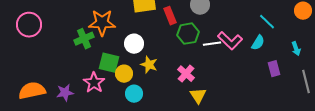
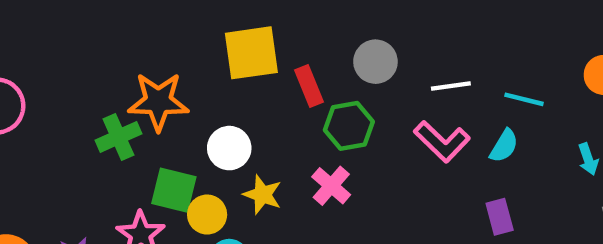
cyan line: (267, 22) -> (524, 99), turned -30
white line: (212, 44) -> (451, 86), moved
purple rectangle: (274, 69) -> (500, 217), moved
pink cross: (186, 74) -> (331, 186), moved

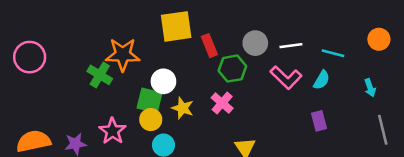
gray circle: (375, 62) -> (255, 43), moved
green cross: (118, 137) -> (100, 75), turned -35
green square: (174, 190) -> (149, 100), moved

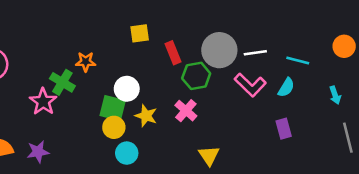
yellow square: (176, 26) -> (140, 33), size x0.6
gray circle: (255, 43) -> (219, 50), size x1.4
orange star: (123, 55) -> (86, 62), size x0.6
pink star: (112, 131) -> (43, 102), moved

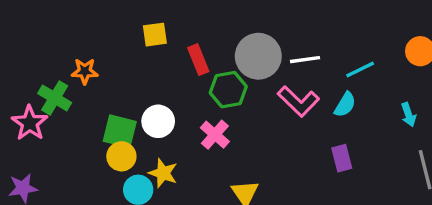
cyan line: (298, 60) -> (360, 70), turned -40
white circle: (127, 89) -> (158, 121), moved
yellow star: (146, 116) -> (163, 173), moved

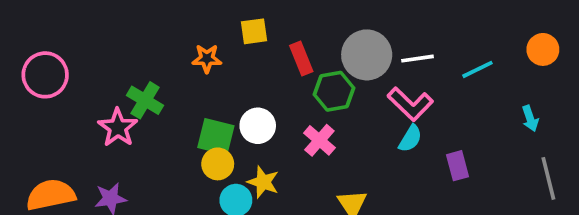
orange star: (85, 71) -> (207, 59), moved
cyan semicircle: (345, 105) -> (410, 138), moved

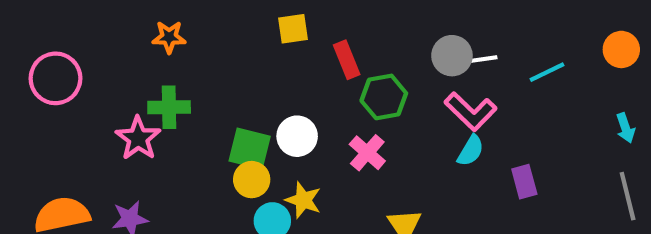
gray circle: (367, 55) -> (452, 56), moved, size x0.7
orange star: (207, 59) -> (169, 37), moved
green cross: (145, 100) -> (169, 107), turned -32
cyan arrow: (530, 119) -> (625, 128), moved

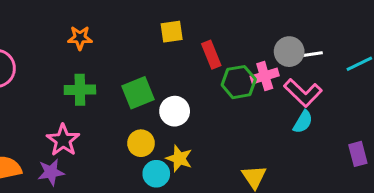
pink star: (138, 138) -> (63, 140), moved
green square: (250, 149) -> (138, 93), moved, turned -36
pink cross: (367, 153) -> (265, 76), moved, turned 32
purple rectangle: (524, 182) -> (358, 154), moved

